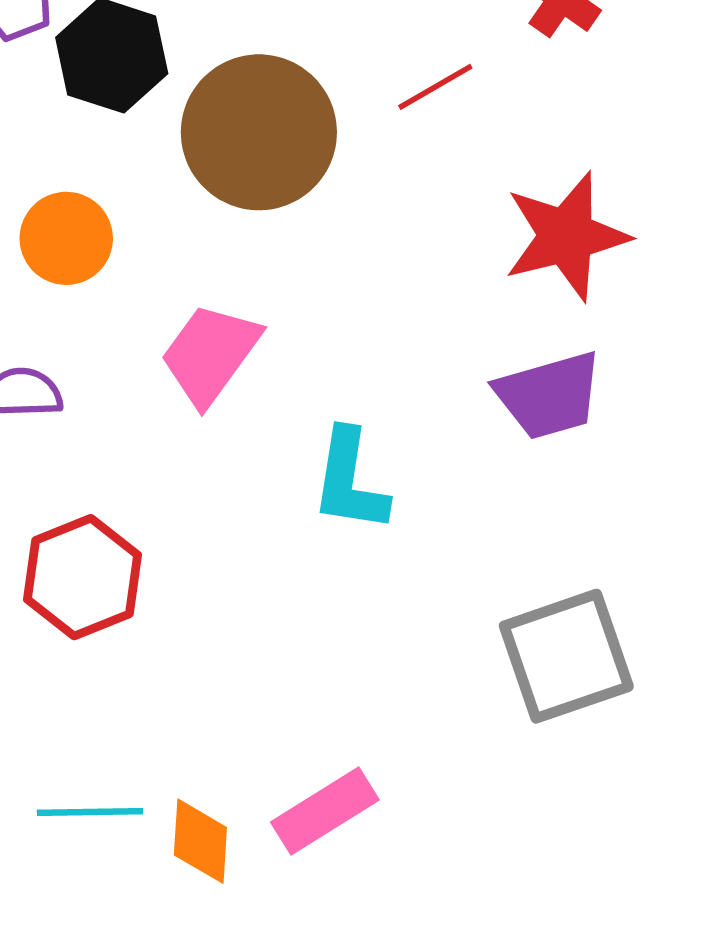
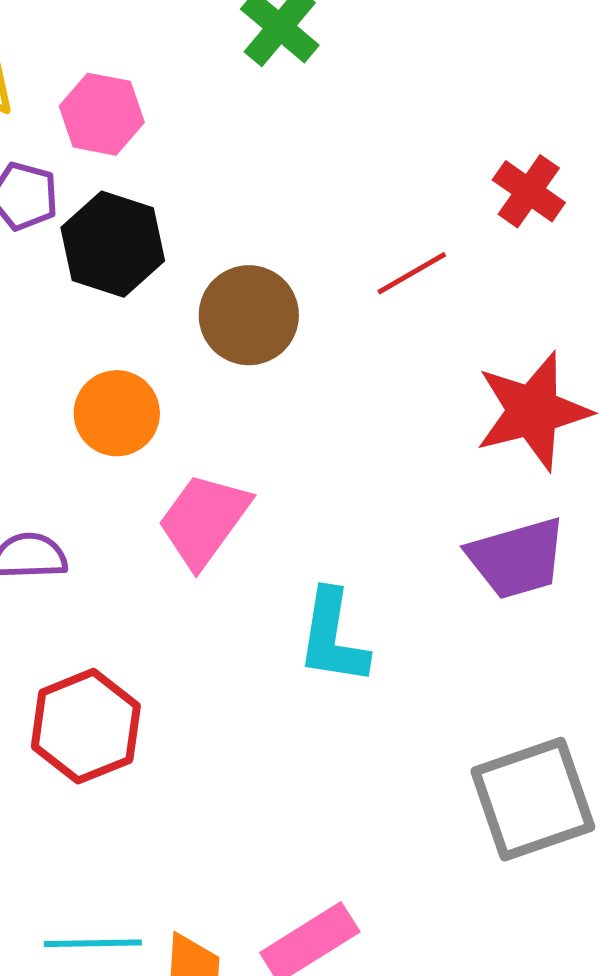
brown circle: (259, 132) -> (249, 315), size x0.7
orange circle: (66, 238) -> (117, 413), moved

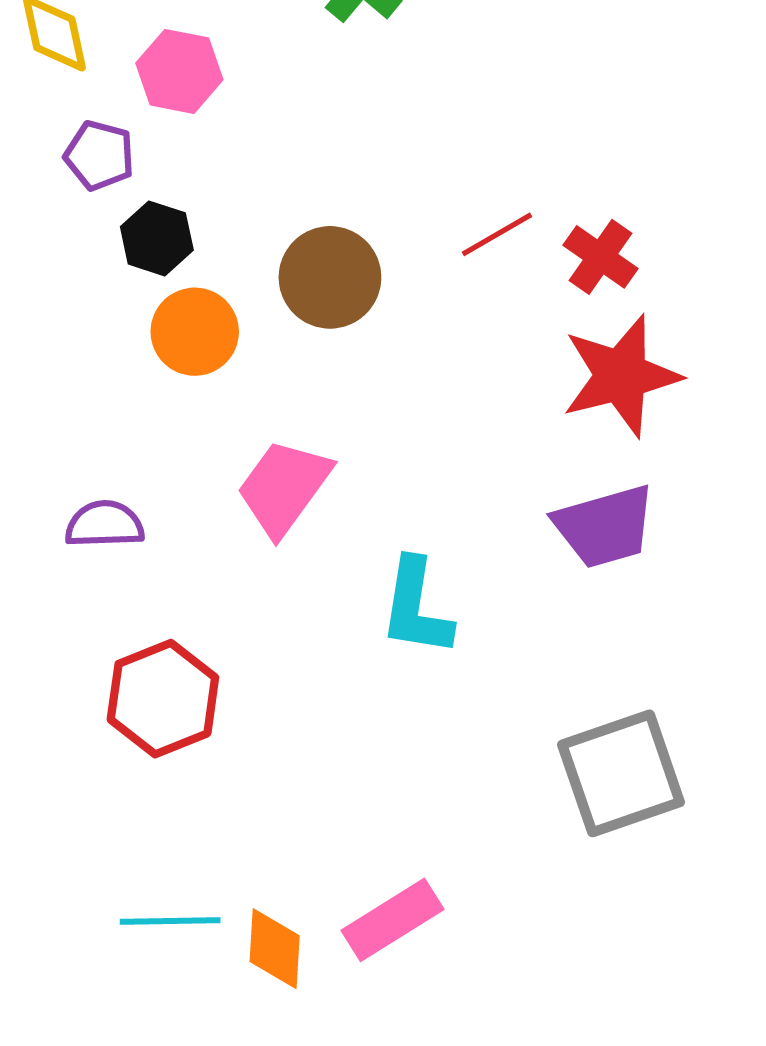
red cross: (529, 191) -> (601, 257), moved
black hexagon: (113, 244) -> (157, 238), moved, size x0.7
orange circle: (117, 413) -> (195, 332), moved

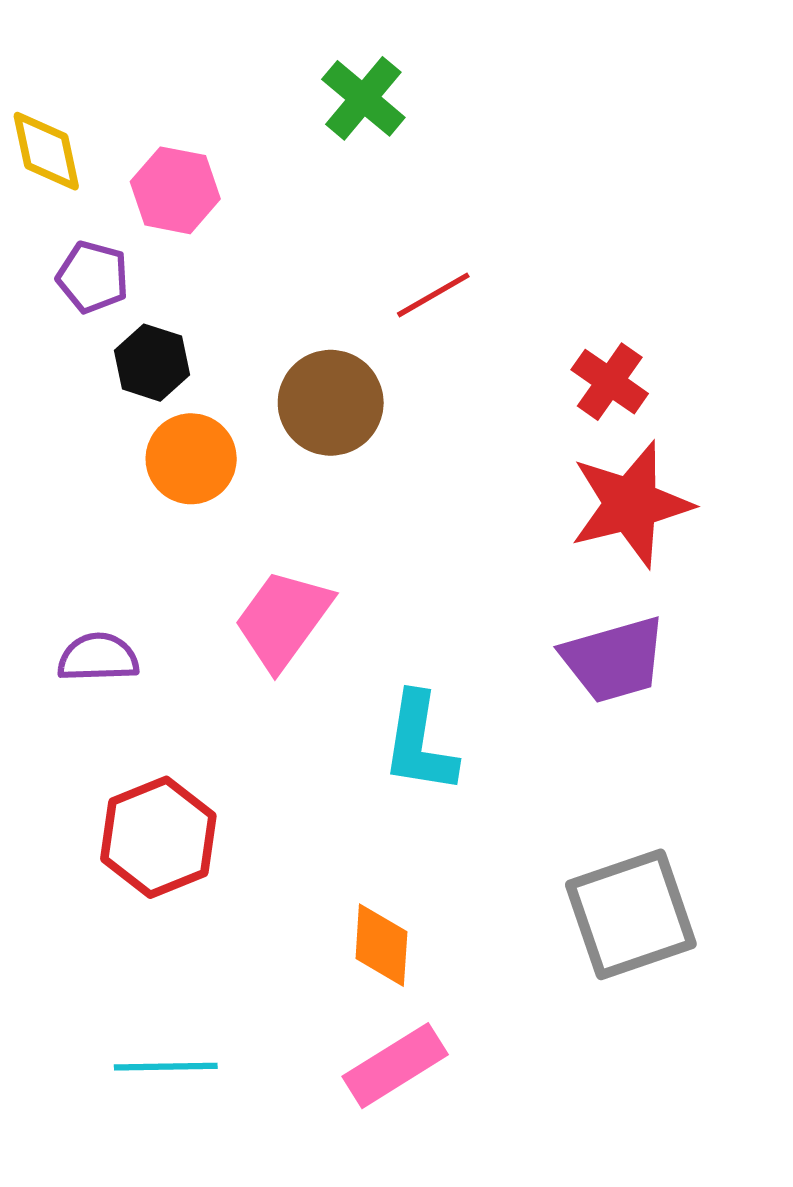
red line: (497, 234) -> (433, 295), moved
orange diamond: (275, 949) -> (381, 945), moved

